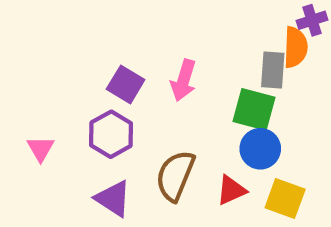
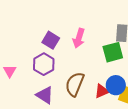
green square: (254, 109) -> (113, 52), turned -30
blue circle: (260, 149) -> (116, 85), moved

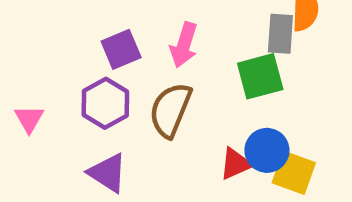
purple square: (51, 40) -> (121, 49), turned 36
brown semicircle: (75, 84) -> (170, 110), moved

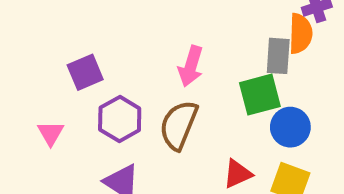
purple square: (121, 49) -> (85, 72), moved
blue circle: (267, 150) -> (290, 127), moved

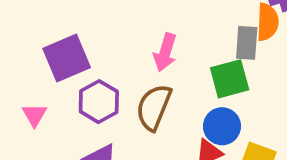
purple square: (85, 72) -> (67, 58), size x1.4
blue circle: (290, 127) -> (222, 126), moved

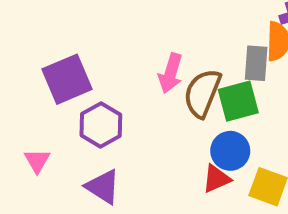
brown semicircle: (154, 107) -> (202, 93), moved
pink triangle: (34, 115) -> (37, 161), moved

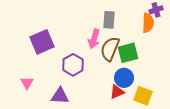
gray rectangle: (256, 63) -> (109, 20), moved
purple hexagon: (101, 125) -> (73, 65), moved
purple triangle: (103, 187) -> (60, 96), turned -30

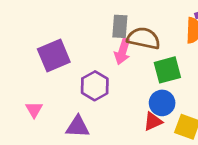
gray rectangle: (109, 20) -> (120, 26), moved
brown semicircle: (110, 49) -> (144, 38), moved, turned 80

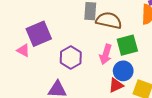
pink arrow: (122, 51) -> (106, 54), moved
pink triangle: (34, 110) -> (23, 50), moved, turned -32

